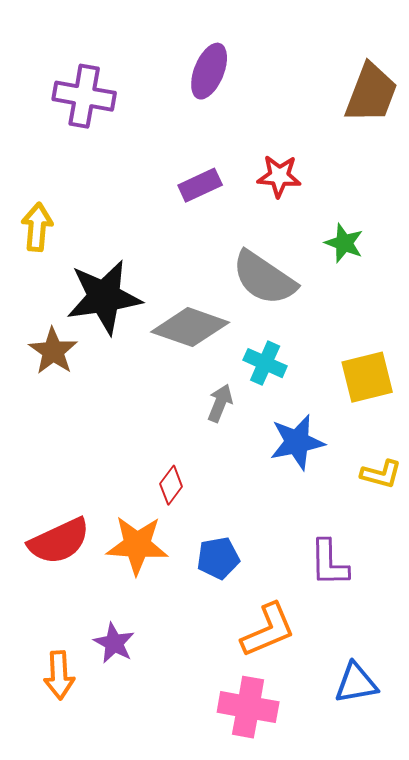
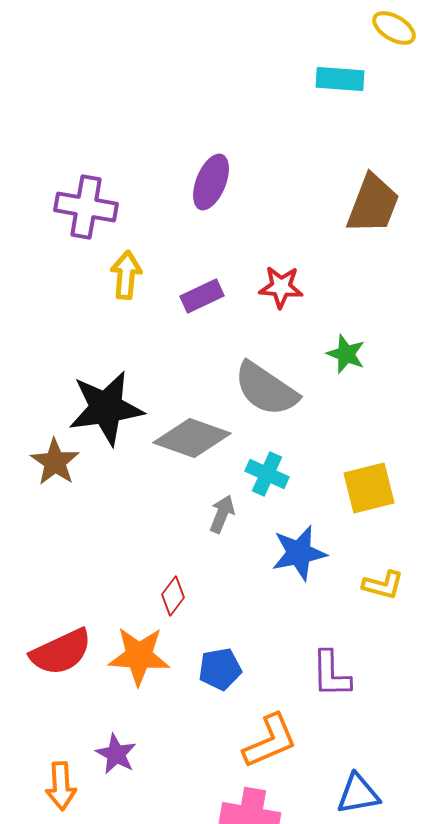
yellow arrow: (37, 227) -> (126, 275), moved

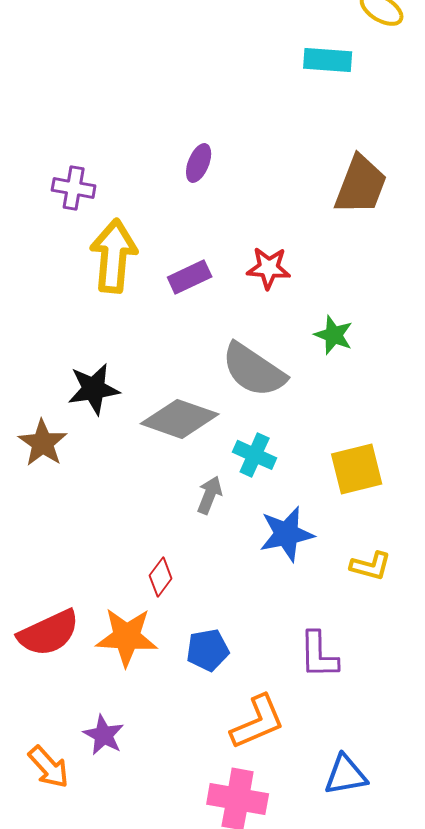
purple ellipse: (211, 182) -> (199, 163), size x0.7
purple cross: (86, 207) -> (74, 188), size x0.7
yellow arrow: (126, 275) -> (114, 256), size x1.5
black star: (106, 408) -> (94, 389), size x0.7
orange arrow: (61, 786) -> (49, 767), turned -39

